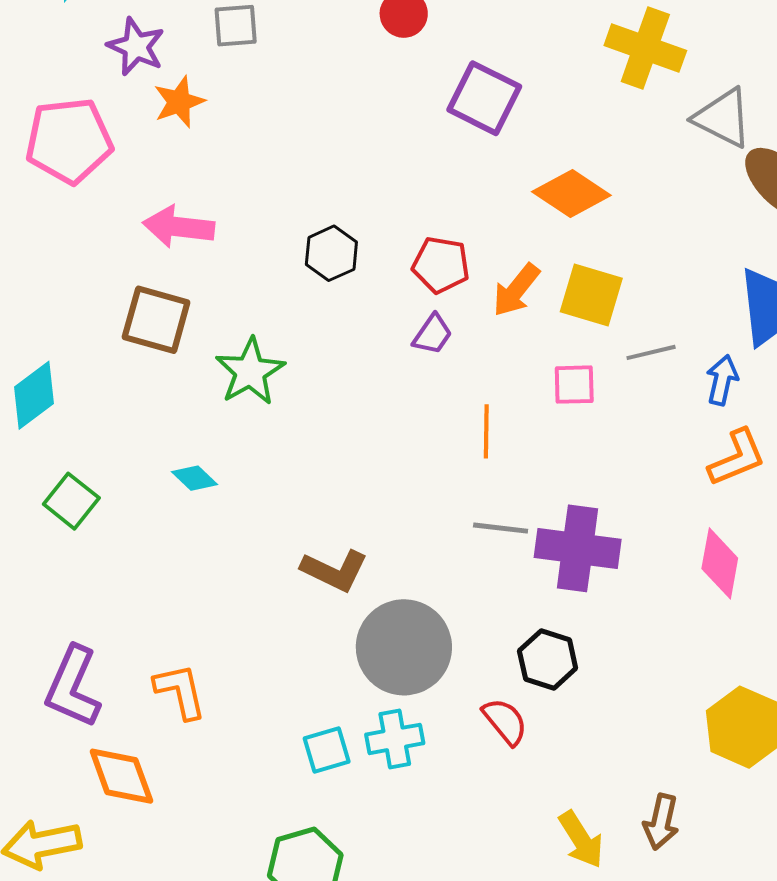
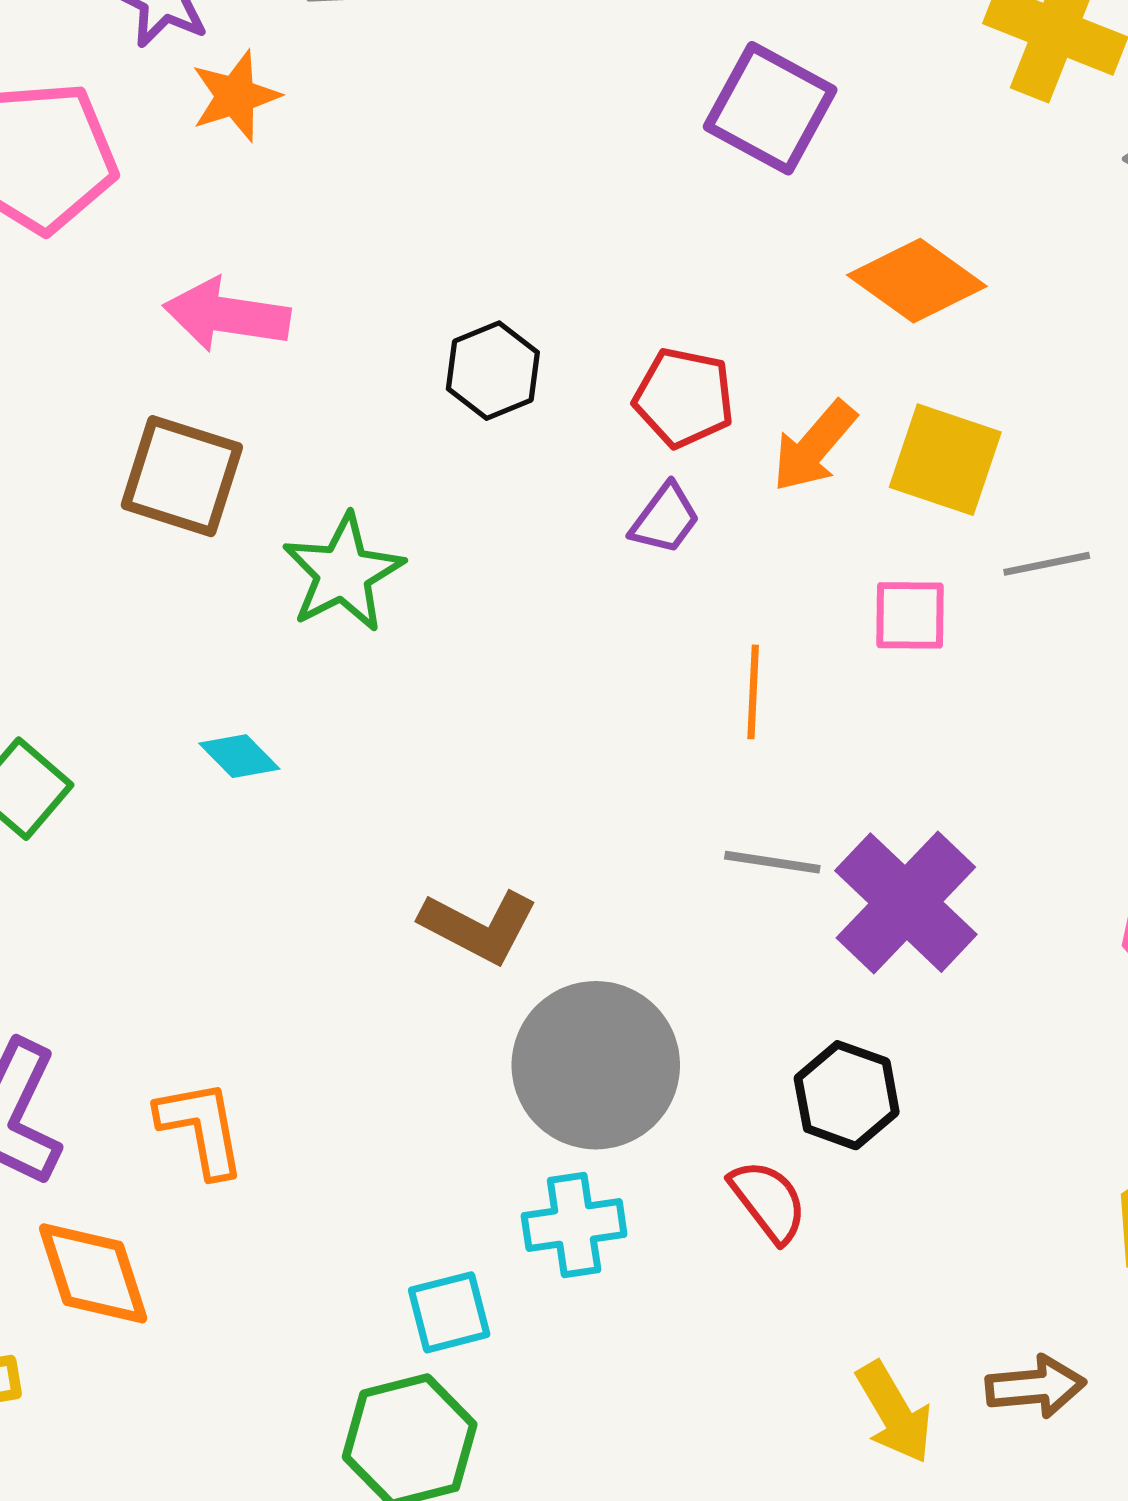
purple cross: (578, 548) -> (906, 903), turned 34
cyan square: (327, 750) -> (449, 1312), moved
brown arrow: (661, 822) -> (1036, 1387), turned -110

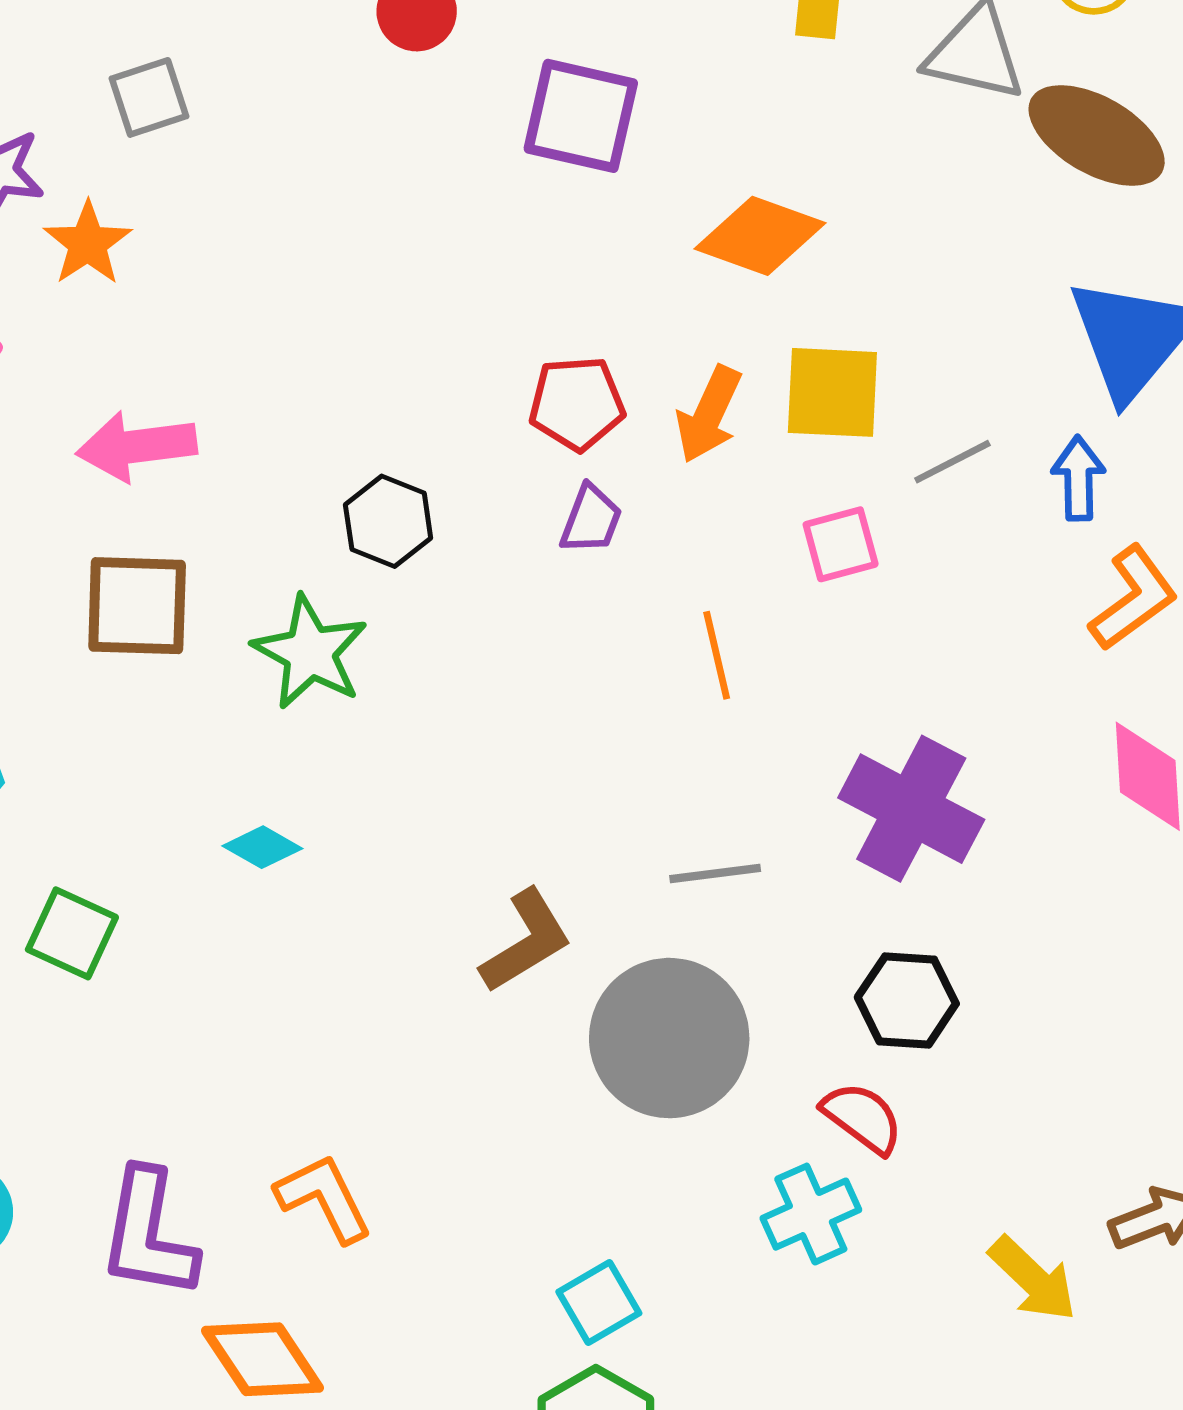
black hexagon: (493, 371) -> (388, 521), moved
gray line: (772, 862) -> (715, 874), moved
brown L-shape: (479, 926) -> (526, 941), turned -43
cyan cross: (574, 1225) -> (811, 1214), moved

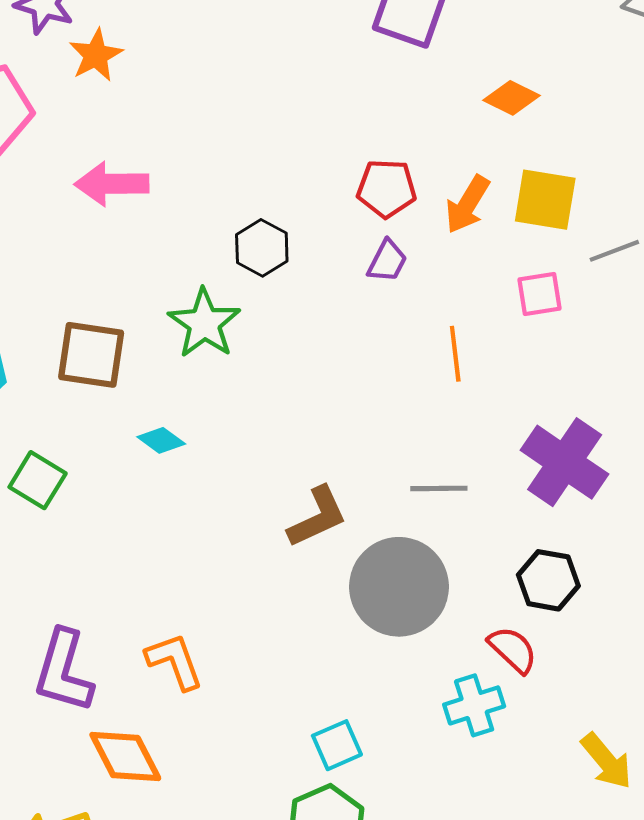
orange diamond: (760, 236) -> (511, 98), size x0.7
brown square: (137, 606) -> (91, 355), moved

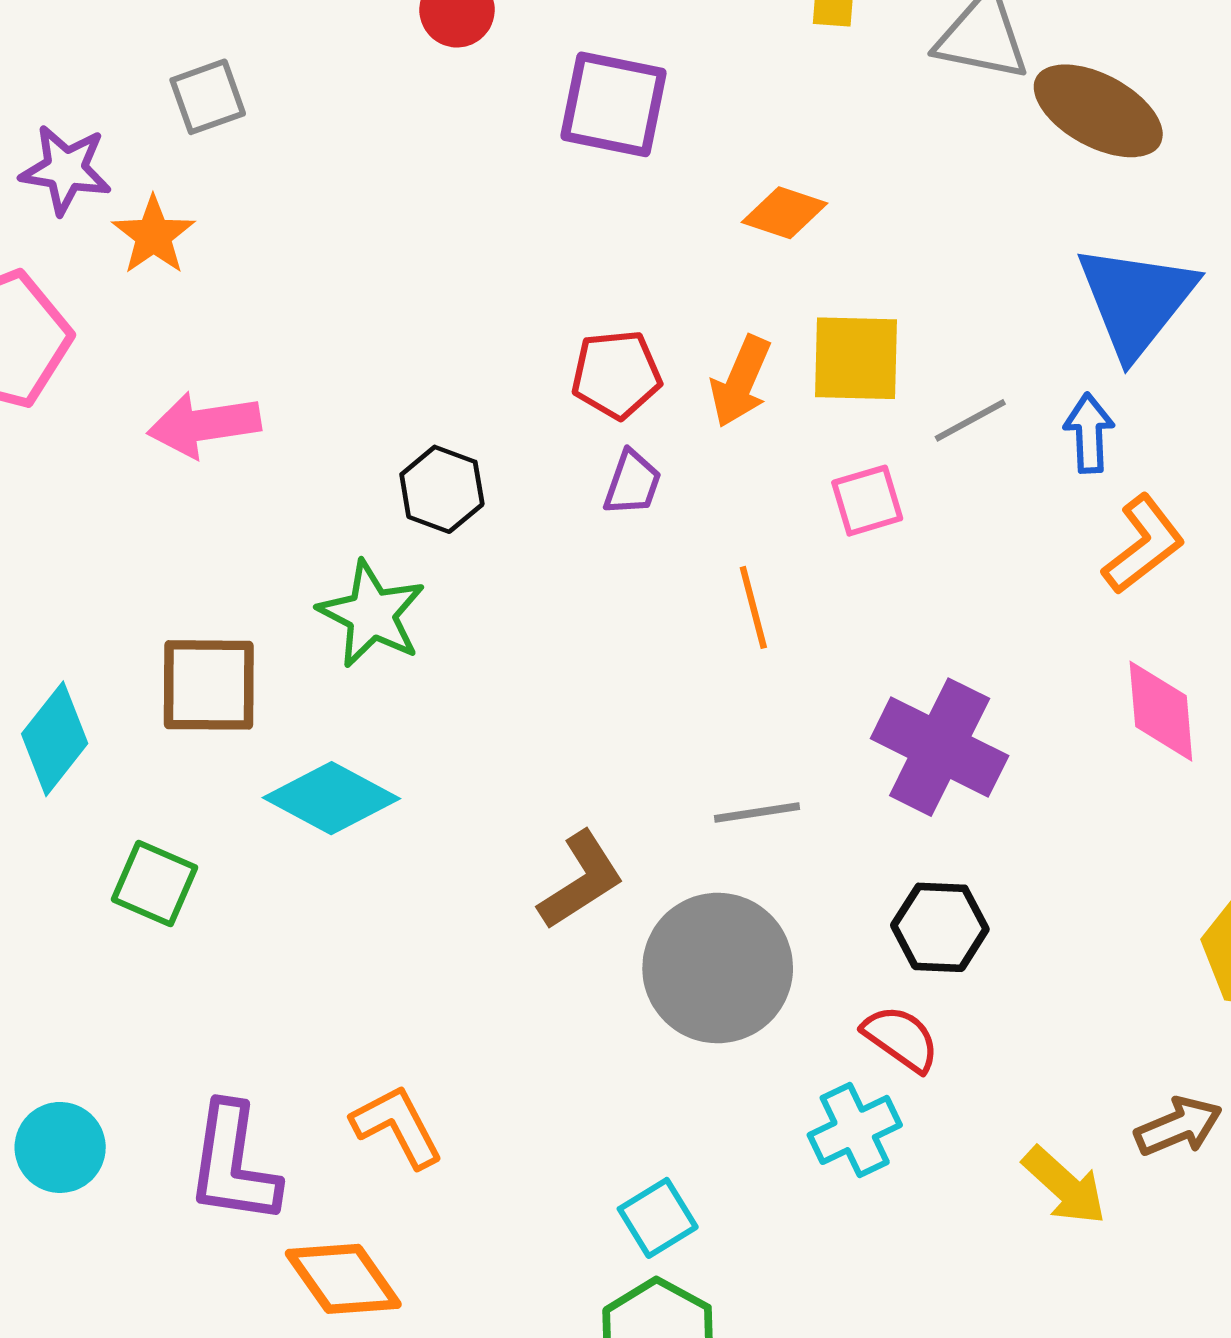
cyan diamond: (161, 440) -> (331, 798), size x1.8

